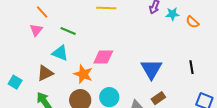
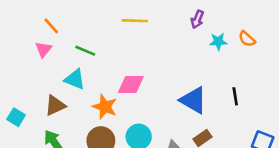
cyan star: (172, 14) -> (218, 42), moved
black line: (191, 67) -> (235, 96), moved
blue triangle: (151, 69) -> (193, 100), turned -30

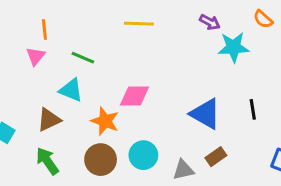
purple arrow: (197, 19) -> (210, 22), turned -84
orange line: (51, 26) -> (44, 30), turned 36
orange semicircle: (247, 39) -> (263, 19), moved
cyan star: (218, 42) -> (234, 47), size x1.5

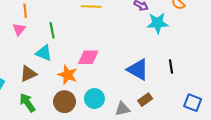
green line: (83, 58) -> (52, 30), turned 56

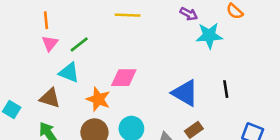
pink triangle: (19, 29) -> (50, 43), moved
green line: (52, 30) -> (79, 44), turned 63
brown triangle: (28, 74) -> (50, 98), turned 42

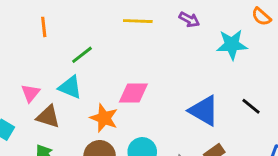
purple arrow: (189, 14) -> (189, 20), moved
pink triangle: (50, 43) -> (30, 93), moved
black line: (226, 89) -> (251, 106), turned -42

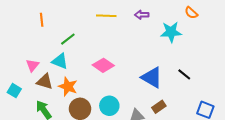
purple arrow: (189, 20) -> (142, 15), turned 152
pink diamond: (133, 93) -> (103, 65), turned 35
orange star: (104, 118) -> (68, 87), moved

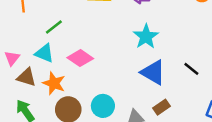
cyan star: (171, 32) -> (146, 37), moved, turned -30
pink diamond: (103, 65) -> (80, 58), moved

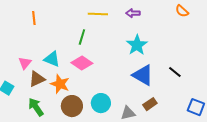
green line: (54, 27) -> (82, 37), moved, turned -35
brown triangle: (26, 77) -> (37, 79), turned -42

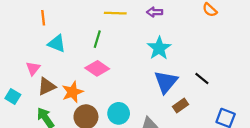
cyan triangle: (52, 59) -> (57, 44), moved
blue triangle: (143, 75) -> (166, 82), turned 40
orange star: (60, 84) -> (72, 92), turned 30
brown rectangle: (150, 104) -> (180, 106), moved

